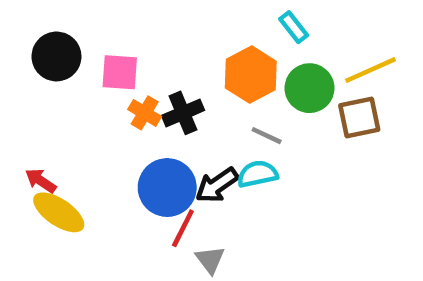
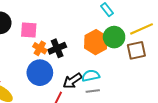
orange hexagon: (251, 75) -> (96, 42), moved
gray line: (267, 136) -> (93, 91), moved, turned -32
blue circle: (167, 188) -> (40, 73), moved

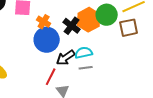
orange cross: (40, 48) -> (44, 22), moved
black cross: (57, 48) -> (72, 26), moved, turned -30
blue circle: (40, 73) -> (47, 40), moved

